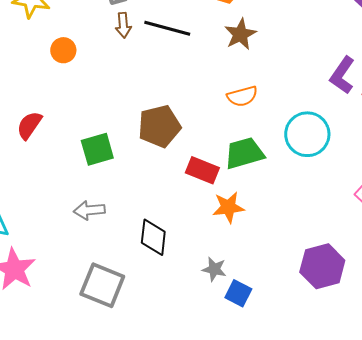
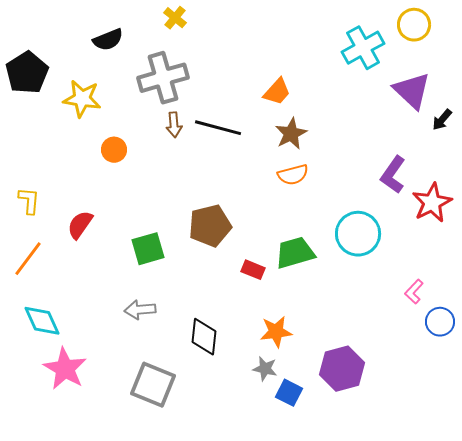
orange semicircle: (242, 96) -> (293, 175), moved
red rectangle: (202, 170) -> (253, 270), size x0.7
orange star: (228, 207) -> (276, 332), moved
purple hexagon: (322, 266) -> (342, 369), moved

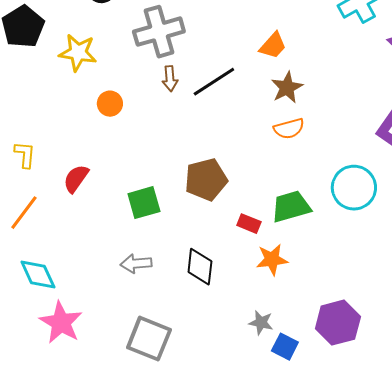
black line: (218, 128) -> (214, 82), turned -48
orange star: (276, 332) -> (272, 260), moved
black diamond: (204, 337) -> (200, 267), moved

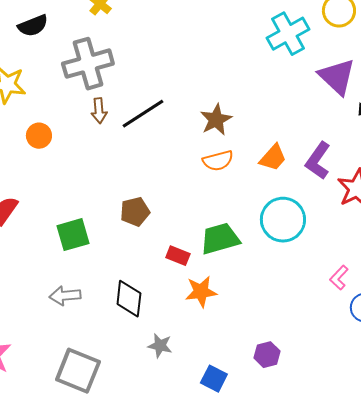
orange trapezoid: (273, 46) -> (273, 158), moved
brown pentagon: (206, 180) -> (135, 212), size x0.7
gray star: (261, 323) -> (160, 346), moved
purple hexagon: (338, 323) -> (267, 355), size x0.6

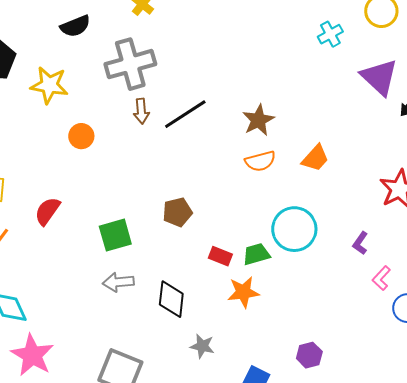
cyan cross: (288, 34) -> (330, 34), size x0.6
purple L-shape: (318, 161) -> (360, 243), moved, size x0.6
cyan circle: (283, 220) -> (294, 229), moved
green trapezoid: (220, 239) -> (256, 254), moved, size x0.7
gray arrow: (65, 296) -> (118, 282), moved

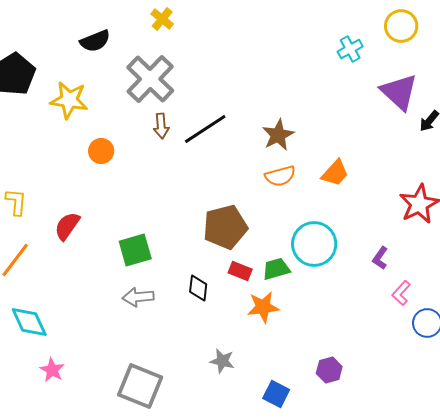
gray cross: (130, 64) -> (150, 79), turned -30
brown pentagon: (177, 212) -> (225, 227), moved, size x1.5
black diamond: (171, 299) -> (198, 288), moved, size x0.7
pink star: (32, 355) -> (52, 370), size x0.6

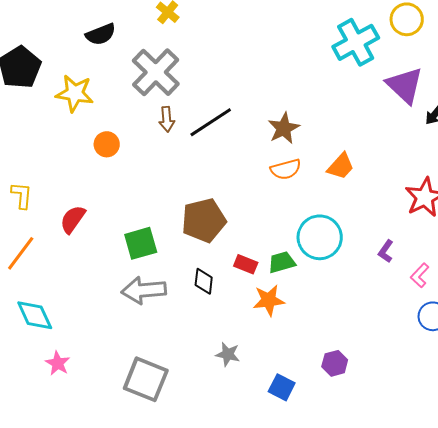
cyan cross: (350, 49) -> (356, 42), size x1.8
brown pentagon: (225, 227) -> (204, 220), moved
pink L-shape: (401, 293) -> (420, 275), moved
gray arrow: (138, 297) -> (144, 290), size x1.4

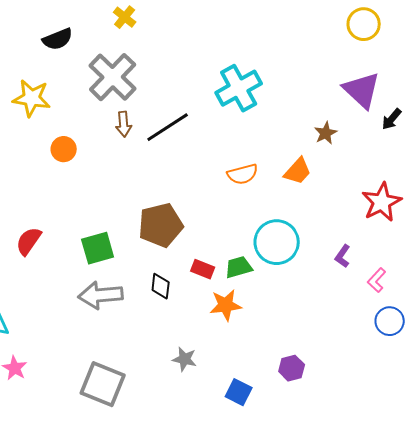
cyan cross: (356, 42) -> (239, 88), moved
brown star: (284, 128) -> (326, 133), moved, size x0.7
red semicircle: (73, 219) -> (29, 241), moved

